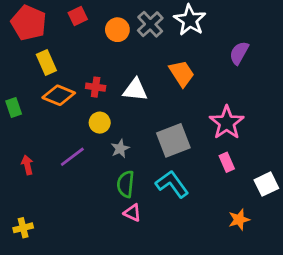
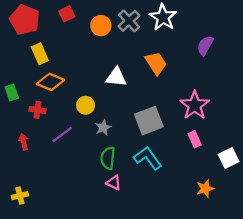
red cross: (96, 87) -> (38, 110), moved

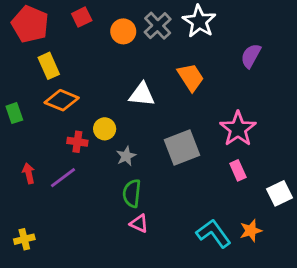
red cross: (38, 110) -> (77, 142), moved
purple line: (62, 135) -> (63, 178), moved
cyan L-shape: (148, 158) -> (214, 233), moved

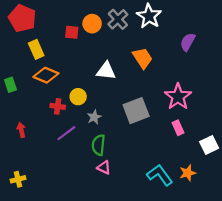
red square: (82, 17) -> (72, 32), moved, turned 32
purple line: (63, 178) -> (66, 133), moved

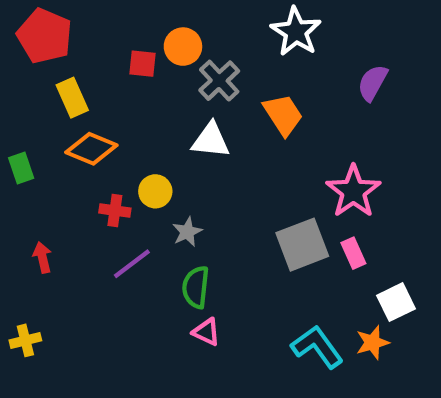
gray cross: (118, 19) -> (219, 81), moved
gray square: (136, 111) -> (302, 245), moved
white square: (209, 145) -> (396, 302), moved
yellow cross: (18, 179) -> (25, 340), moved

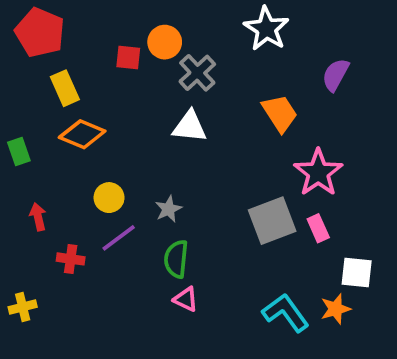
orange trapezoid: (283, 115) -> (280, 113), moved
yellow circle: (155, 191) -> (109, 198), moved
red cross: (115, 211) -> (71, 259), moved
red arrow: (42, 257) -> (38, 217), moved
white square: (396, 302) -> (357, 272), turned 32

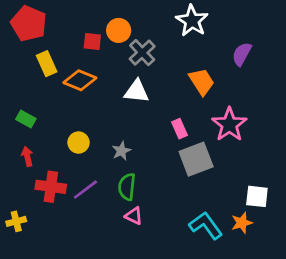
orange diamond: (82, 134) -> (80, 80), moved
green rectangle: (19, 151) -> (26, 119), moved, turned -42
pink rectangle: (318, 228) -> (180, 129), moved
purple line: (119, 238) -> (85, 190), moved
red cross: (71, 259) -> (51, 187), size x1.5

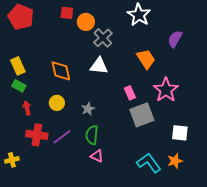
red square: (92, 42) -> (67, 13), moved
yellow rectangle: (47, 64) -> (18, 66), moved
orange diamond: (80, 80) -> (61, 71), moved, turned 55
red arrow: (27, 156) -> (27, 108), moved
white square: (257, 196) -> (180, 133), moved

